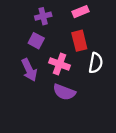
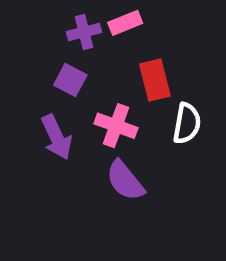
pink rectangle: (81, 12) -> (125, 23), moved
purple semicircle: (64, 92) -> (125, 181), turned 30

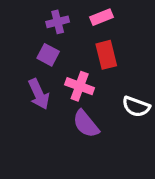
pink rectangle: (125, 23) -> (102, 17), moved
white semicircle: (187, 123) -> (136, 107), moved, turned 100

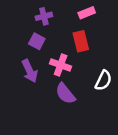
pink rectangle: (102, 17) -> (87, 13), moved
white semicircle: (136, 107) -> (103, 80), turned -84

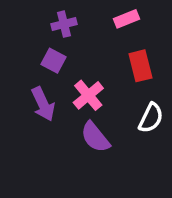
red rectangle: (81, 41) -> (140, 66), moved
pink cross: (61, 65) -> (88, 95), turned 30

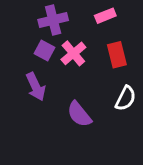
purple cross: (64, 24) -> (53, 20), size x1.4
pink cross: (88, 95) -> (73, 53), moved

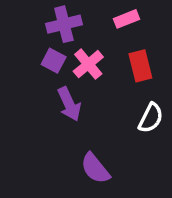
purple arrow: (36, 87) -> (69, 104), moved
purple semicircle: (79, 114) -> (95, 168), moved

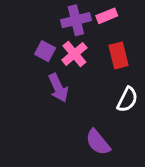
purple cross: (64, 24) -> (76, 20), moved
purple semicircle: (95, 168) -> (98, 142), moved

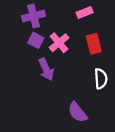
purple cross: (76, 20) -> (33, 16), moved
white semicircle: (127, 100) -> (101, 79), turned -30

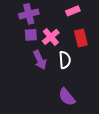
purple square: (36, 40) -> (31, 35), turned -32
white semicircle: (101, 79) -> (65, 60), moved

